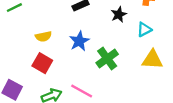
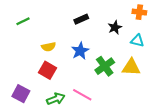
cyan triangle: (144, 30) -> (137, 41), turned 40
yellow triangle: (152, 60) -> (131, 67), moved

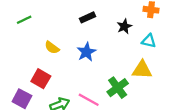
yellow semicircle: (49, 47) -> (52, 48), turned 48
green cross: (105, 66) -> (118, 88), moved
red square: (48, 70) -> (41, 79), moved

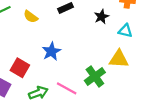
yellow semicircle: (52, 48) -> (31, 17), moved
blue star: (86, 52) -> (51, 51), moved

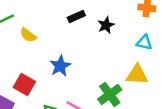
yellow semicircle: (31, 17) -> (28, 35), moved
black star: (101, 17) -> (106, 25), moved

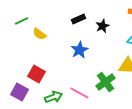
blue star: (60, 66) -> (79, 50), moved

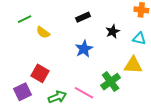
black star: (102, 26) -> (113, 31), moved
purple square: (19, 92) -> (23, 92), turned 36

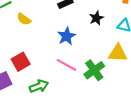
red square: (40, 73) -> (21, 62), turned 30
pink line: (84, 93) -> (67, 65), moved

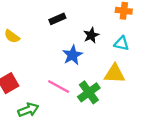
blue star: (67, 36) -> (73, 55), moved

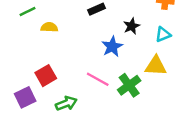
yellow semicircle: (12, 36) -> (49, 27), turned 147
cyan triangle: (122, 43) -> (163, 34), turned -35

